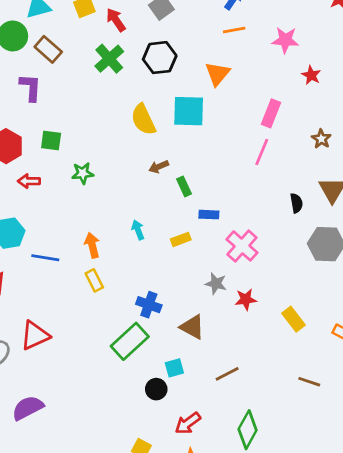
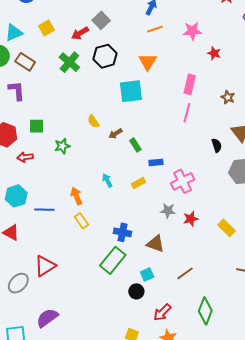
red arrow: (116, 20) -> (80, 33), moved, turned -78
yellow semicircle: (143, 120) -> (93, 121), moved, size x0.6
pink cross: (242, 246) -> (183, 181), turned 30

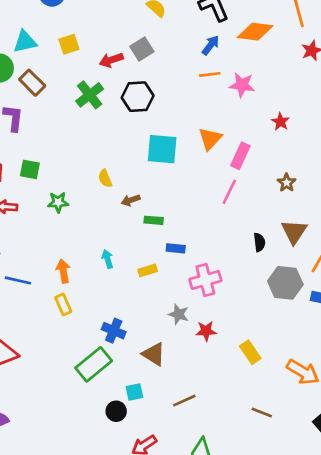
pink star: (192, 31) -> (242, 85), moved
orange triangle: (148, 62) -> (210, 139), moved
green rectangle: (135, 145) -> (154, 220), turned -64

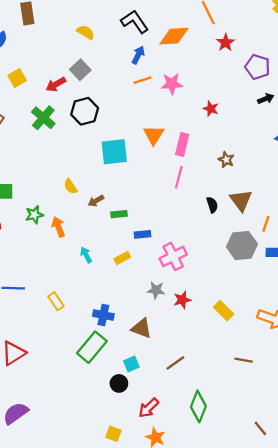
black semicircle: (259, 242) -> (212, 205), moved
orange arrow: (63, 271) -> (58, 227), moved

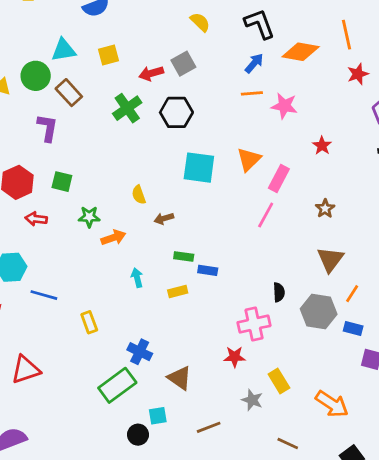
black semicircle: (212, 205) -> (279, 292), moved
green rectangle: (119, 214) -> (184, 257), moved
orange arrow: (58, 227) -> (113, 238), turned 78
pink cross: (173, 256) -> (254, 324), moved
gray star: (156, 290) -> (252, 400), moved

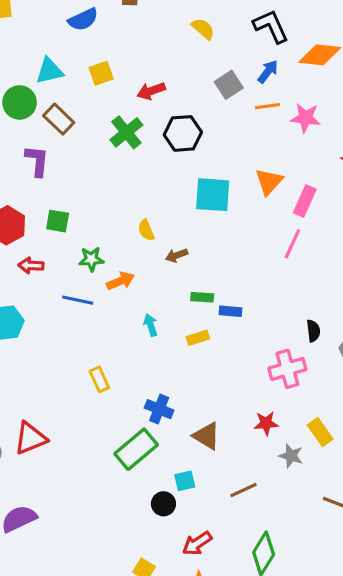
gray square: (183, 64) -> (229, 85), moved
blue line: (44, 295) -> (78, 300), moved
red star: (235, 357) -> (266, 423), moved

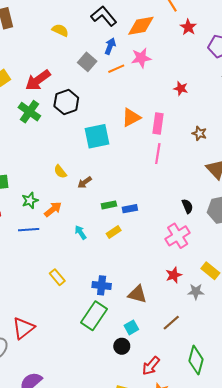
red arrow: (151, 91) -> (38, 80), size x1.4
pink star: (305, 118) -> (141, 58), moved
orange triangle: (269, 182) -> (131, 117), turned 36

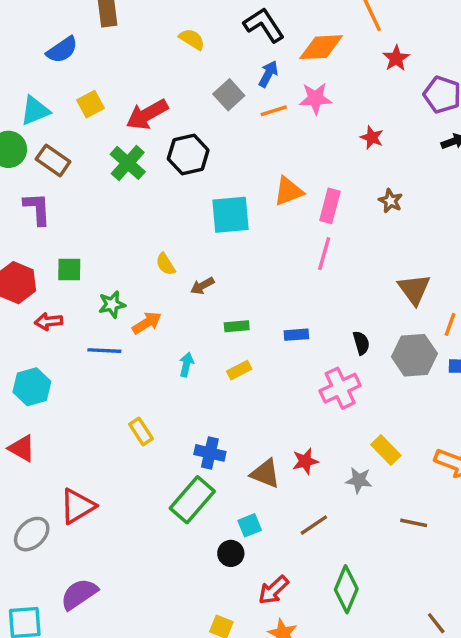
red star: (181, 88) -> (372, 137), moved
brown star: (199, 133) -> (391, 201), moved
blue rectangle: (130, 209) -> (296, 335), moved
cyan arrow: (81, 232) -> (186, 365), turned 40
red star: (174, 275) -> (305, 461), moved

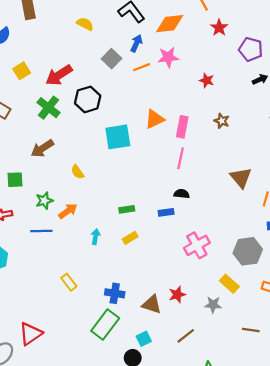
brown arrow: (202, 286) -> (42, 148), moved, size x1.5
black semicircle: (361, 343) -> (182, 194), moved, turned -64
gray hexagon: (414, 355) -> (248, 251), moved

